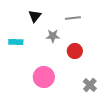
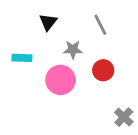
gray line: (73, 18) -> (100, 25), turned 70
pink circle: (44, 77) -> (60, 80), moved

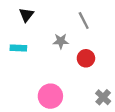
black triangle: (48, 22) -> (26, 15), moved
pink circle: (60, 80) -> (50, 96), moved

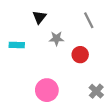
black triangle: (26, 15) -> (39, 17), moved
gray line: (84, 20) -> (89, 20), moved

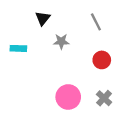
red circle: (80, 55) -> (102, 60), moved
pink circle: (47, 90) -> (68, 97), moved

